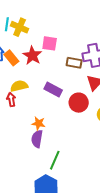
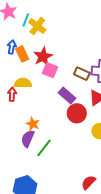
pink square: (50, 43) -> (50, 70), moved
purple rectangle: (53, 90) -> (67, 95), moved
green line: (55, 160) -> (44, 148), moved

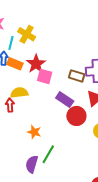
cyan line: (26, 20) -> (11, 43), moved
orange rectangle: (22, 54) -> (15, 64), turned -35
purple semicircle: (28, 139) -> (32, 164), moved

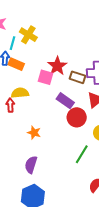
red star: (36, 64) -> (57, 66), moved
green line: (48, 154) -> (82, 154), moved

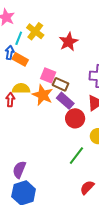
red star: (57, 66) -> (69, 42), moved
brown rectangle: (78, 77) -> (60, 84), moved
orange star: (34, 133) -> (43, 95), moved, size x1.5
purple semicircle: (31, 165) -> (19, 170), moved

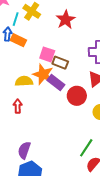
yellow semicircle: (21, 88) -> (24, 81), moved
red arrow: (10, 100) -> (18, 106), moved
purple rectangle: (65, 101) -> (56, 83), moved
green line: (76, 156) -> (86, 148), moved

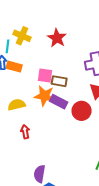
yellow semicircle: (24, 81) -> (17, 105), moved

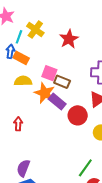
yellow semicircle: (17, 105) -> (23, 81), moved

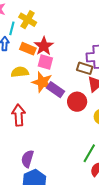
red star: (69, 39) -> (44, 46), moved
orange rectangle: (21, 58) -> (28, 49), moved
brown rectangle: (62, 82) -> (85, 68), moved
red arrow: (18, 124) -> (19, 115), size x1.5

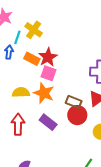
brown rectangle: (85, 68) -> (74, 102), moved
yellow semicircle: (20, 72) -> (21, 92), moved
purple rectangle: (56, 90) -> (48, 122), moved

